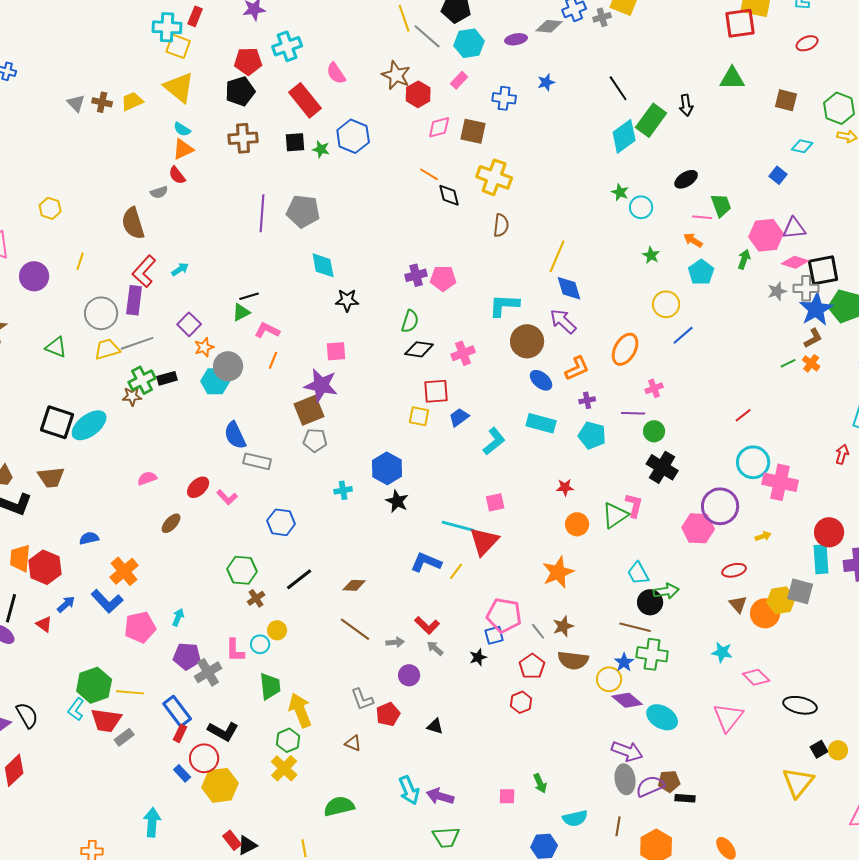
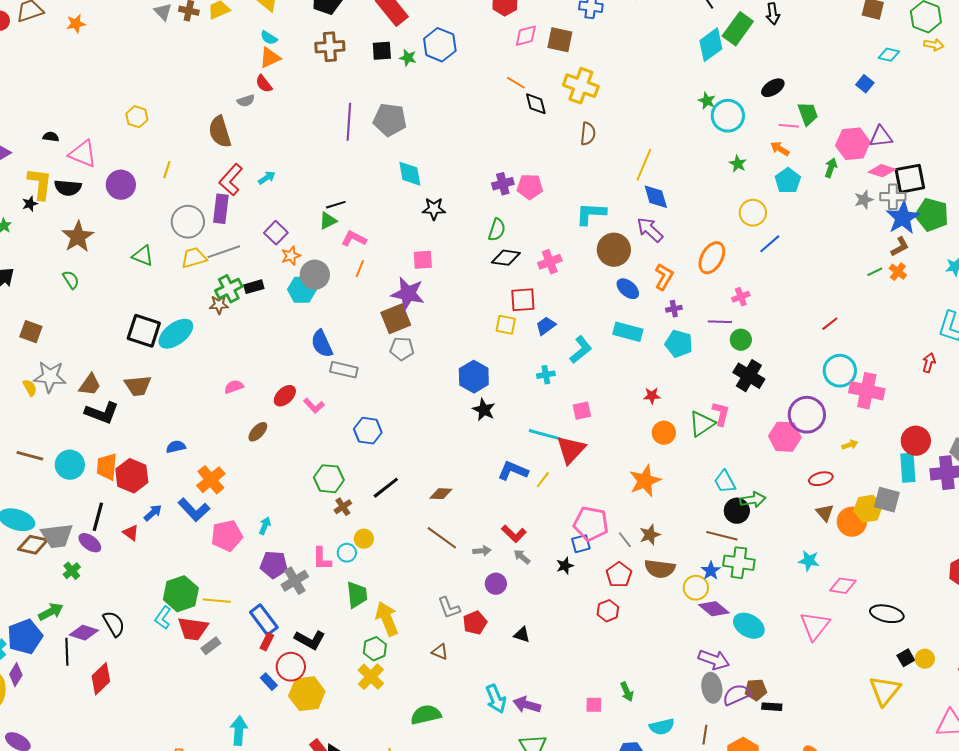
cyan circle: (641, 207) -> (728, 116), size x1.4
orange L-shape: (577, 368) -> (664, 277), turned -36
cyan cross: (343, 490) -> (546, 375), moved
pink diamond: (756, 677) -> (843, 586), turned -36

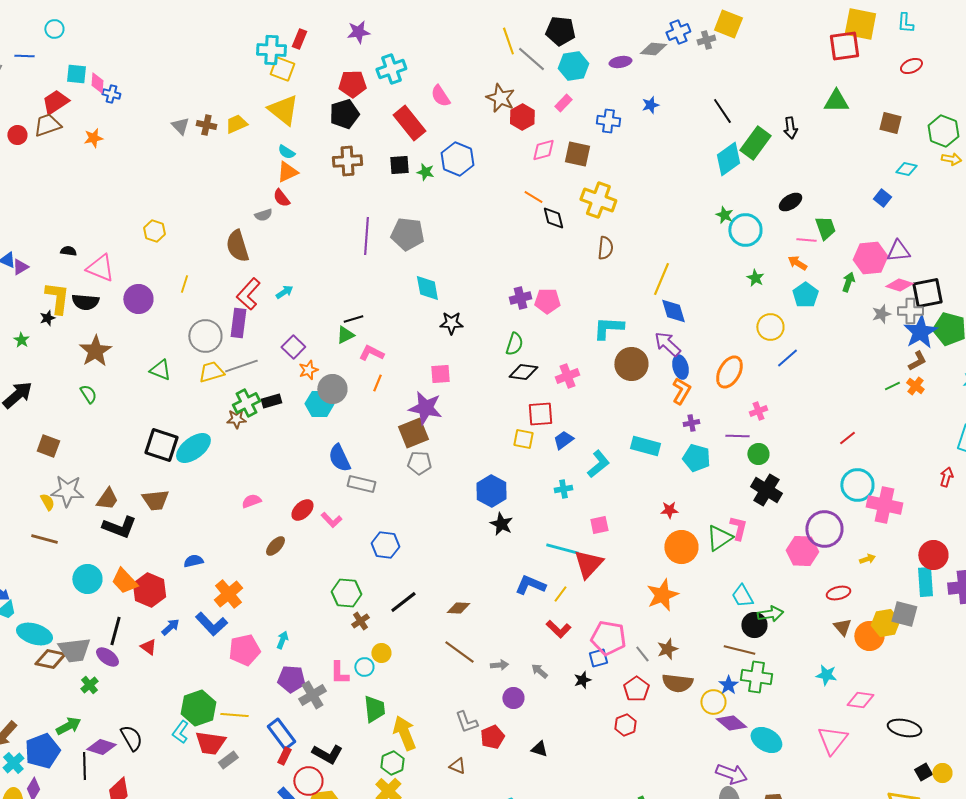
blue ellipse: (628, 289) -> (680, 367), moved, turned 35
orange circle: (664, 433) -> (681, 547), size x1.4
brown line: (30, 456) -> (44, 539), moved
orange trapezoid: (107, 467) -> (124, 581), turned -48
red L-shape: (514, 534) -> (558, 629), moved

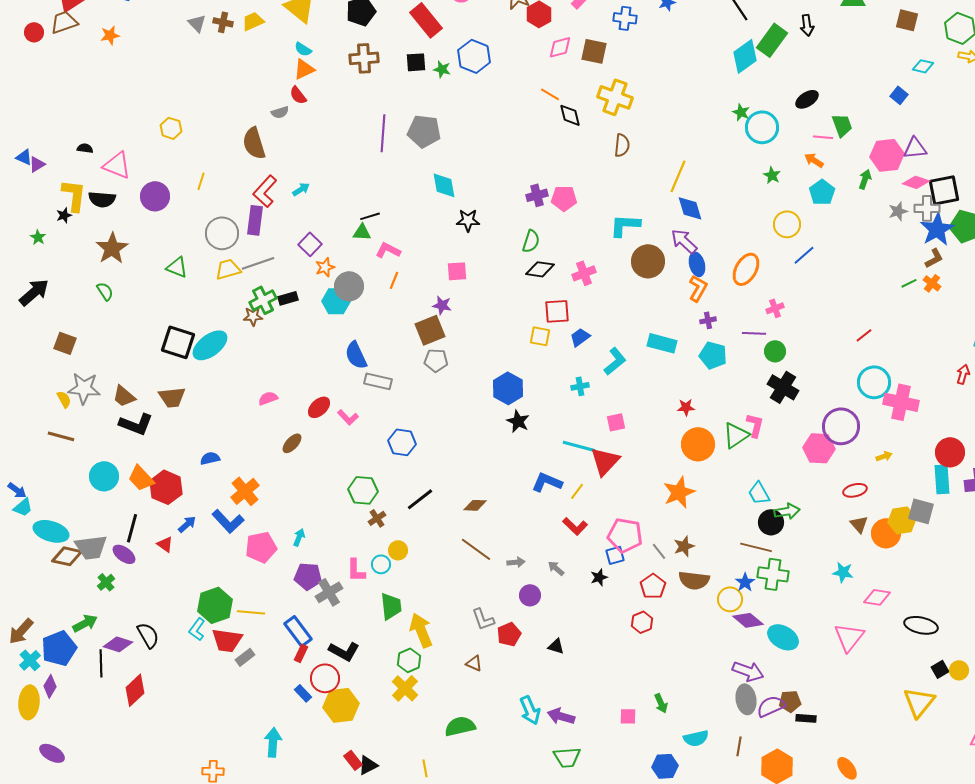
green triangle: (345, 335) -> (362, 232), turned 30
purple star: (425, 408) -> (442, 305), size x0.6
brown trapezoid: (107, 499) -> (124, 396), turned 95

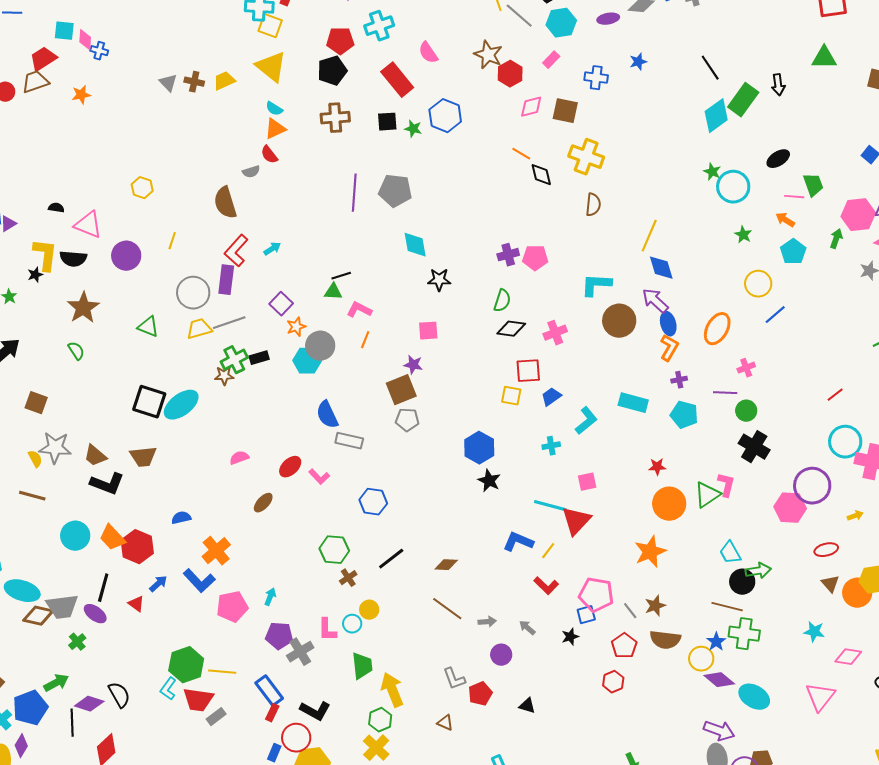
blue rectangle: (303, 693) -> (274, 753), turned 66

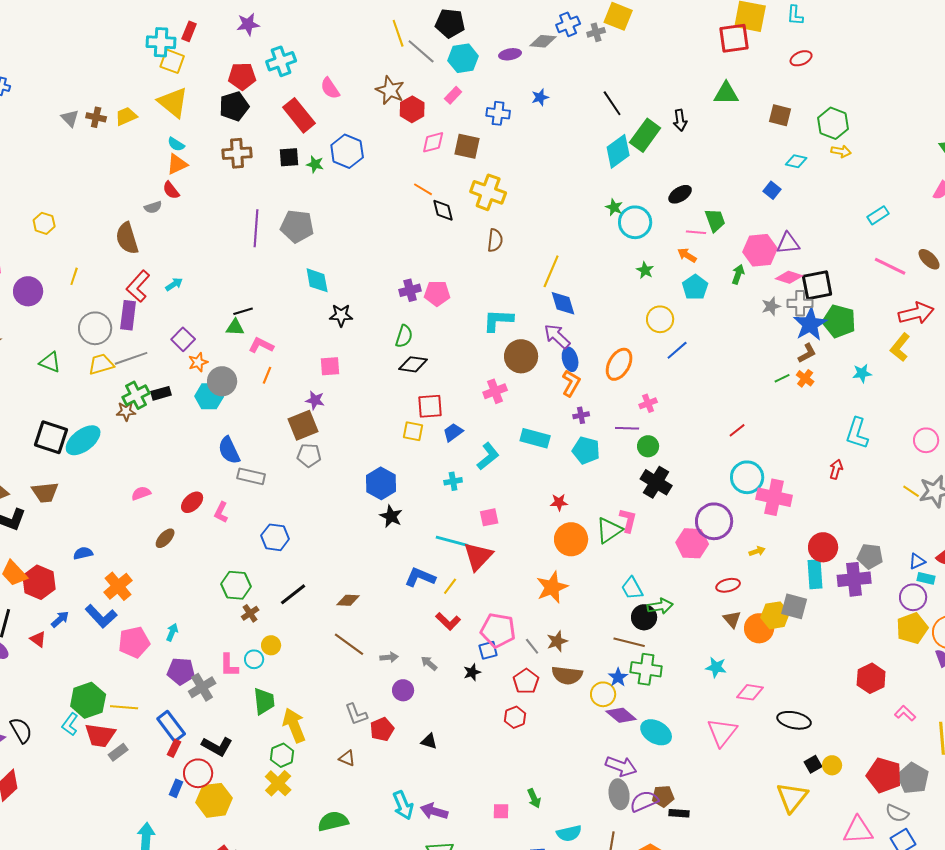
pink cross: (555, 333) -> (495, 391), moved
pink L-shape: (319, 477) -> (221, 512), turned 70

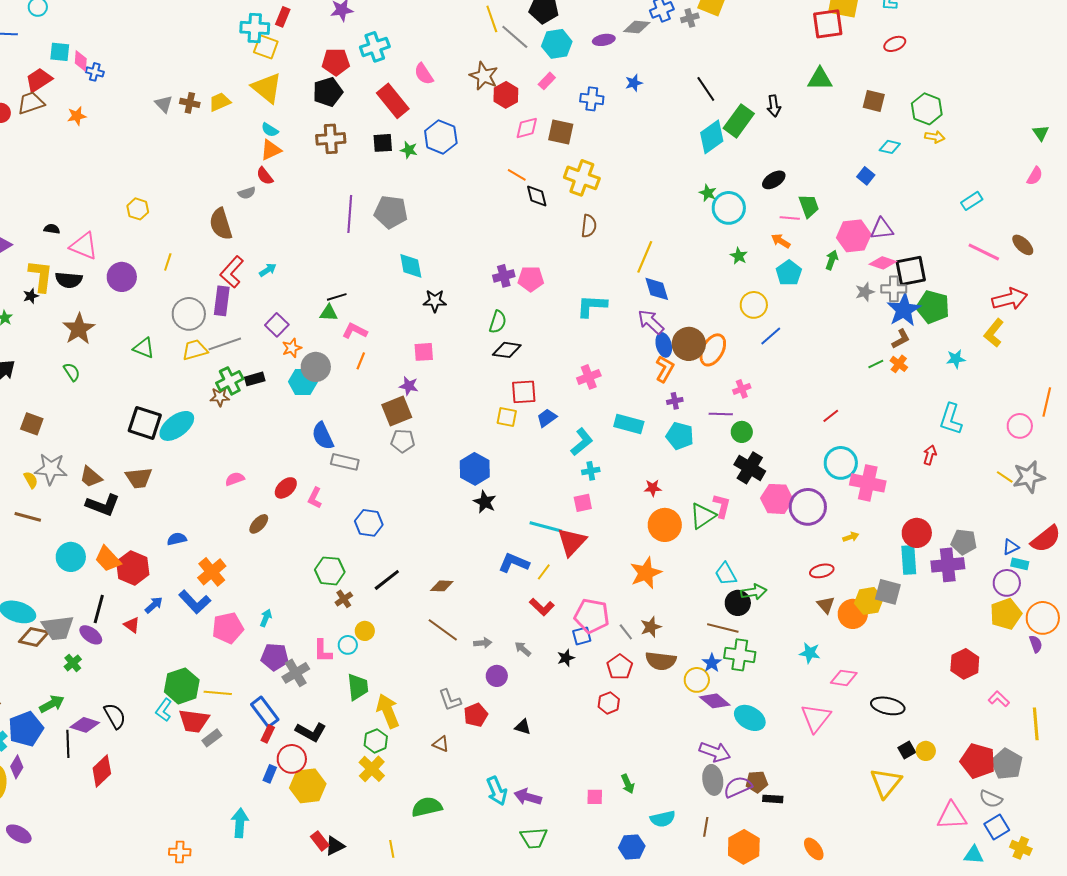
brown circle: (521, 356) -> (689, 344), moved
cyan cross: (453, 481) -> (591, 471), moved
pink hexagon: (692, 543) -> (777, 499), moved

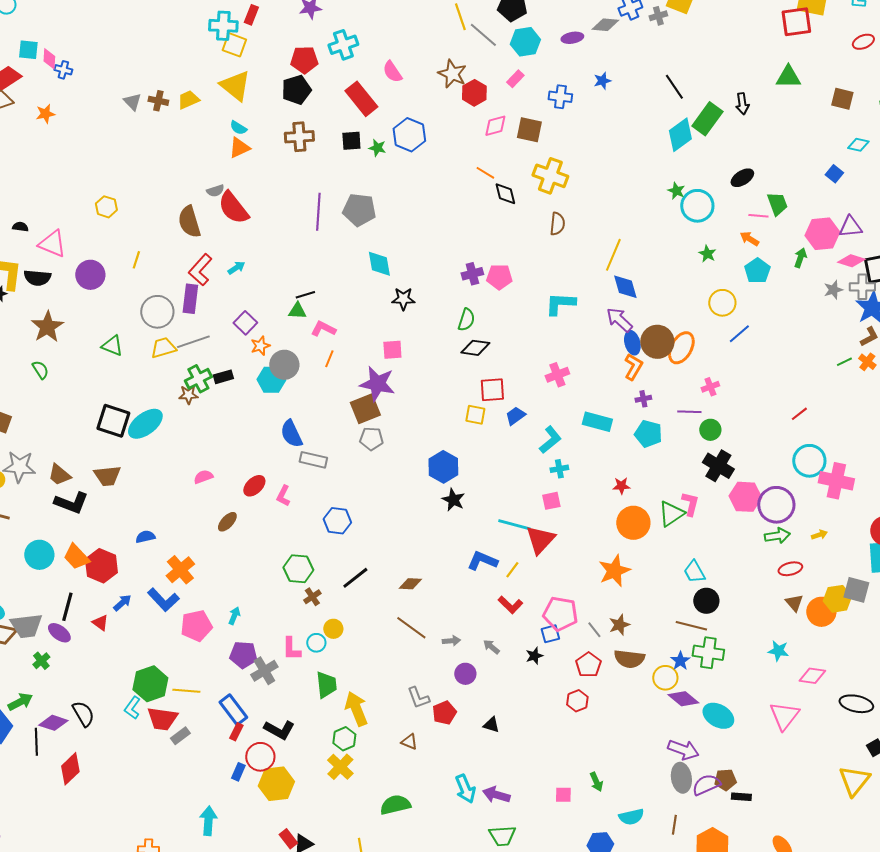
red semicircle: (265, 176) -> (233, 208), moved, size x1.8
purple star: (409, 386) -> (377, 384), size x1.8
green arrow: (754, 592) -> (777, 536), moved

